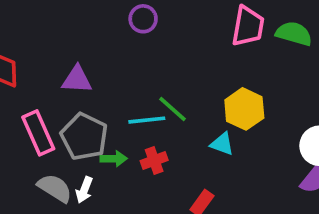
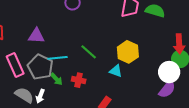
cyan line: (147, 120) -> (57, 58), moved
green arrow: (114, 159) -> (56, 79), turned 48
red cross: (154, 160) -> (79, 80), turned 32

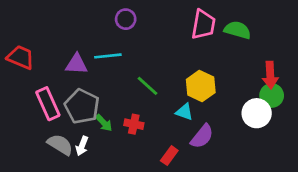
cyan line: (57, 58) -> (108, 56), moved
purple semicircle: (167, 89) -> (202, 136), moved

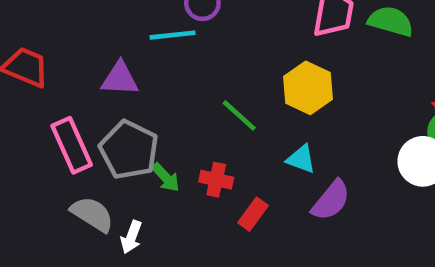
cyan line: (108, 56) -> (173, 35), moved
yellow hexagon: (201, 86) -> (308, 88), moved
white arrow: (82, 146) -> (131, 237), moved
red rectangle: (169, 156) -> (253, 214), moved

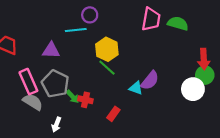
yellow hexagon: (308, 88) -> (107, 49), moved
red cross: (216, 180) -> (85, 100), moved
purple semicircle: (331, 200) -> (150, 80), moved
gray semicircle: (92, 214) -> (33, 102), moved

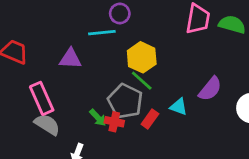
purple semicircle: (150, 80) -> (210, 89), moved
gray pentagon: (55, 84) -> (125, 101), moved
red rectangle: (113, 114) -> (150, 119), moved

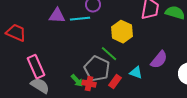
yellow hexagon: (142, 57) -> (122, 32), moved
purple triangle: (70, 59) -> (57, 16), moved

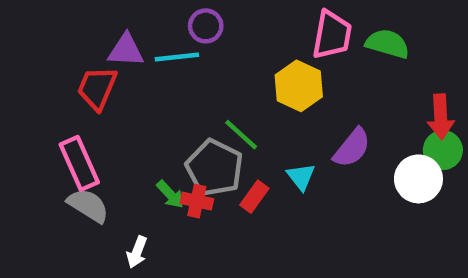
yellow hexagon: (122, 32) -> (299, 86), moved
red trapezoid: (16, 33) -> (97, 88), moved, turned -90
cyan triangle: (136, 73) -> (301, 177), turned 32

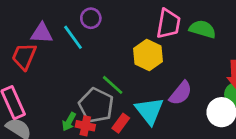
cyan line: (177, 57) -> (73, 37), turned 60
cyan triangle: (301, 177) -> (149, 111), size x1.6
green arrow: (170, 194) -> (69, 122), turned 72

